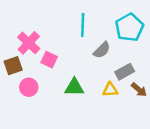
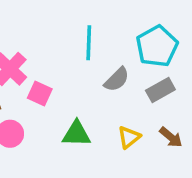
gray rectangle: (125, 72) -> (160, 90), moved
yellow triangle: (110, 90) -> (129, 137), turned -35

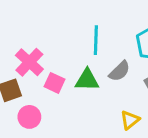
green triangle: (76, 134) -> (87, 80), moved

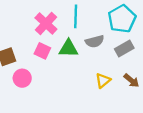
pink cross: (29, 62) -> (46, 24), moved
gray semicircle: (120, 71) -> (95, 41), turned 30

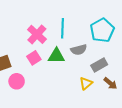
gray rectangle: (124, 48) -> (99, 65), moved
pink square: (42, 51) -> (34, 58), turned 32

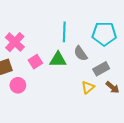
cyan pentagon: (102, 30) -> (104, 34), turned 30
pink cross: (37, 34) -> (15, 42), moved
gray semicircle: (79, 50) -> (81, 53), turned 70

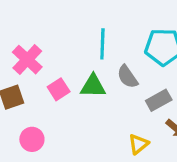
pink circle: (18, 85) -> (32, 139), moved
yellow triangle: (88, 87) -> (138, 144), moved

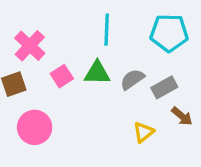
gray semicircle: (127, 77) -> (132, 79), moved, turned 90
pink circle: (32, 139) -> (35, 127), size x1.4

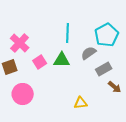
cyan pentagon: (169, 33) -> (107, 35), turned -30
gray semicircle: (132, 79) -> (89, 53), moved
yellow triangle: (143, 132) -> (81, 103), moved, turned 32

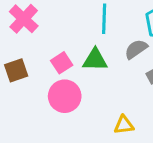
pink cross: (20, 43) -> (24, 19), moved
pink circle: (23, 94) -> (65, 96), moved

